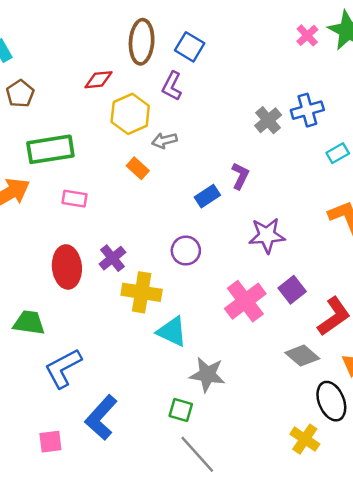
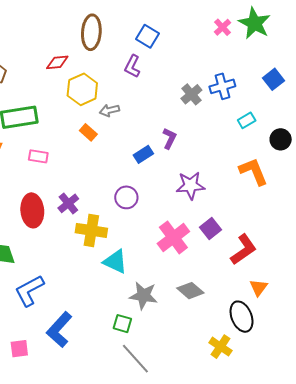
blue square: (190, 47) -> (147, 36), moved
purple L-shape: (172, 86) -> (132, 66), moved
gray diamond: (302, 356) -> (190, 291), moved

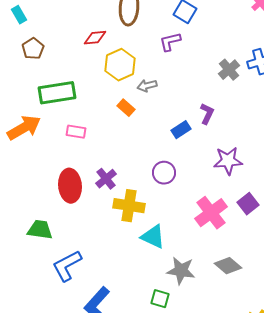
purple L-shape: (132, 66) -> (170, 42), turned 50

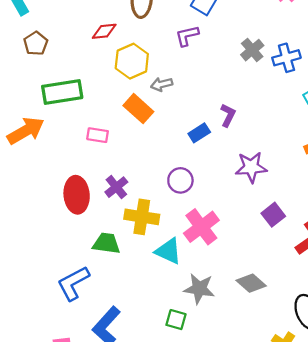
gray cross: (229, 70) -> (252, 50), moved
orange rectangle: (126, 108) -> (138, 109), size x1.5
pink rectangle: (76, 132) -> (98, 135), moved
pink cross: (211, 213) -> (201, 227), moved
green trapezoid: (40, 230) -> (106, 243), moved

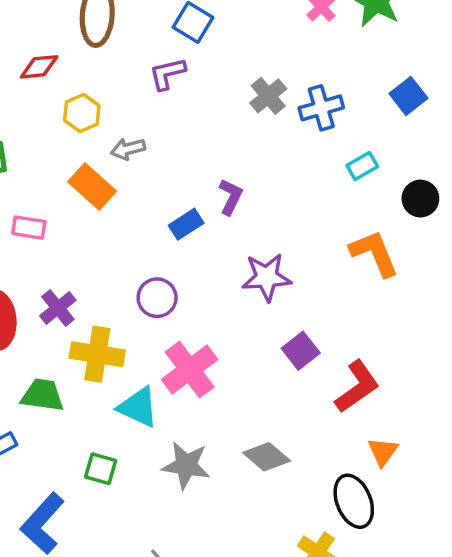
yellow hexagon: (132, 61) -> (82, 113), size x0.7
green square: (176, 320) -> (101, 469), moved

